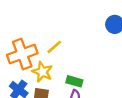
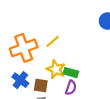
yellow star: (42, 72) -> (56, 69), moved

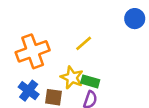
yellow line: (53, 41) -> (84, 43), moved

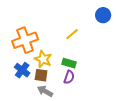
yellow line: (84, 43) -> (72, 34), moved
yellow star: (72, 77) -> (43, 59), moved

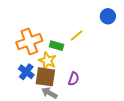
green rectangle: (69, 63) -> (56, 46), moved
brown square: (41, 75) -> (45, 77), size x1.5

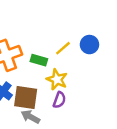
blue circle: (108, 16) -> (89, 45), moved
yellow star: (47, 61) -> (57, 79), moved

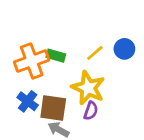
green rectangle: (39, 60) -> (56, 56), moved
yellow star: (57, 79) -> (88, 88), size x1.4

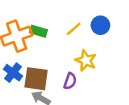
yellow star: (88, 88) -> (86, 60), moved, size x0.7

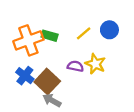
brown square: (36, 79) -> (47, 81), turned 35
purple semicircle: (70, 81) -> (75, 66), moved, turned -98

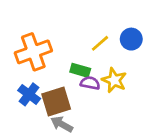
green rectangle: (50, 36) -> (80, 70), moved
brown square: (47, 81) -> (56, 102), turned 30

